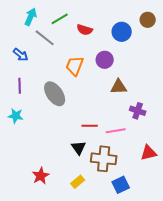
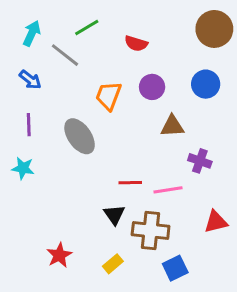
cyan arrow: (31, 17) -> (32, 33), moved
brown circle: (148, 20) -> (214, 29), size x1.6
red semicircle: (85, 30) -> (136, 43), moved
blue circle: (122, 32) -> (206, 84), moved

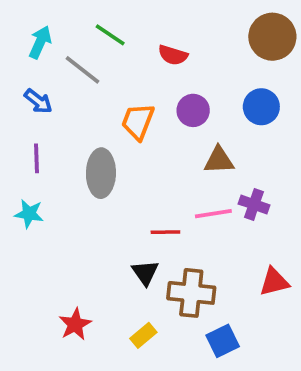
green line: (87, 28) -> (110, 35), turned 65
gray ellipse: (80, 136) -> (101, 173), turned 36
pink line: (168, 190) -> (213, 214), moved

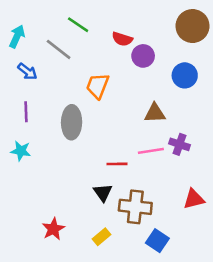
cyan arrow: (40, 42) -> (17, 36), moved
purple circle: (193, 110) -> (143, 56), moved
blue square: (223, 341) -> (157, 241), turned -30

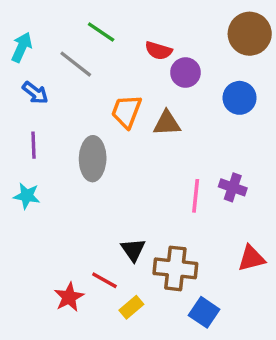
brown triangle: (155, 113) -> (167, 123), moved
pink line: (151, 151) -> (196, 196), turned -75
red line: (117, 164) -> (104, 280), moved, turned 30

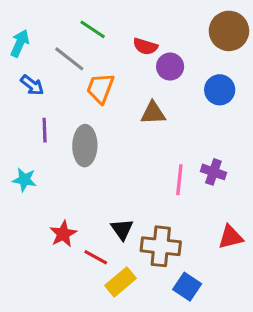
orange trapezoid: (126, 111) -> (100, 88), moved
purple line: (34, 145) -> (45, 130), moved
red star: (69, 297) -> (63, 234), moved
yellow rectangle: (131, 307) -> (120, 282), size x1.4

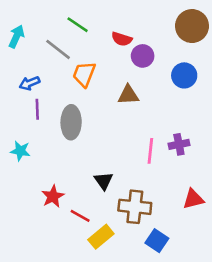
blue arrow: (32, 85) -> (29, 83), moved, turned 120
purple cross: (213, 172) -> (179, 144), turned -30
black triangle: (122, 229) -> (104, 181), moved

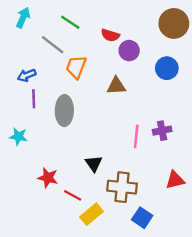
cyan arrow: (16, 36) -> (23, 18), moved
red star: (53, 196) -> (48, 178), turned -30

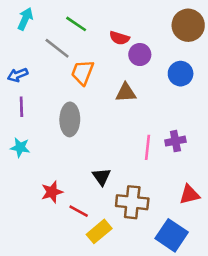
blue arrow: (27, 75) -> (18, 75), moved
purple line: (34, 99) -> (21, 107), moved
red star: (48, 178) -> (52, 192), turned -30
blue square: (142, 218) -> (172, 235), moved, size x1.4

